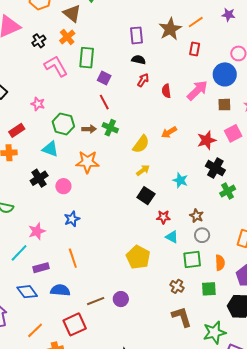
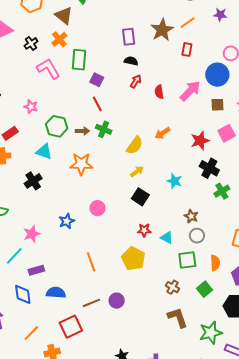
pink circle: (63, 186) -> (98, 208), moved
red star: (163, 217) -> (144, 230), moved
orange line: (73, 258) -> (91, 262), moved
green square: (209, 289) -> (204, 289), turned -35
blue diamond: (27, 292) -> (23, 294), turned 30

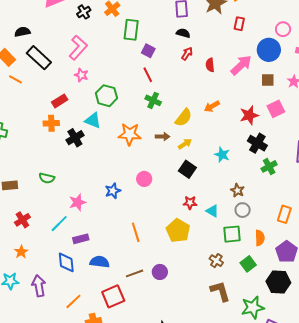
pink L-shape: (48, 69) -> (78, 48), moved, turned 70
brown arrow: (82, 131) -> (163, 137), moved
black cross: (33, 181) -> (75, 138), moved

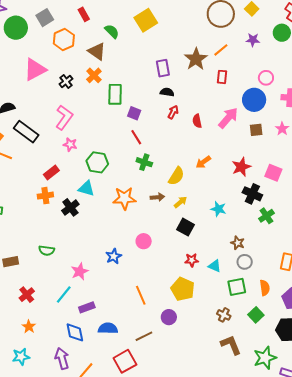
pink square: (276, 109) -> (273, 173), moved, turned -36
purple circle: (160, 272) -> (169, 317), moved
purple arrow: (39, 286) -> (62, 358), moved

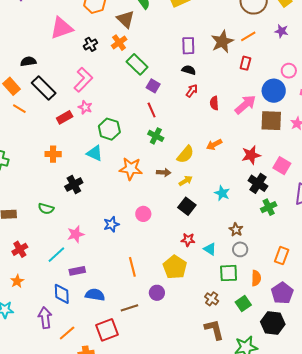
green rectangle: (115, 94) -> (137, 64), turned -55
brown square: (256, 130) -> (271, 121), size x1.6
red rectangle: (51, 173) -> (65, 117), moved
black cross: (70, 207) -> (74, 184), moved

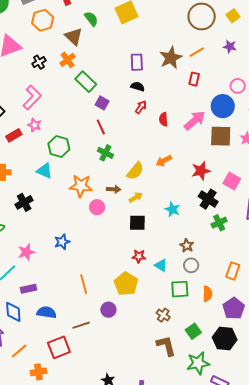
black square: (187, 206) -> (137, 223), turned -36
pink circle: (143, 214) -> (97, 207), moved
green square: (243, 303) -> (193, 331), moved

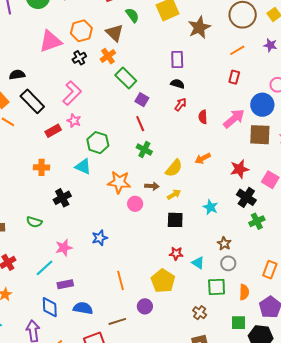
orange hexagon: (43, 20) -> (81, 31), moved
brown star: (171, 58) -> (199, 27), moved
green square: (193, 331) -> (239, 323), moved, turned 35

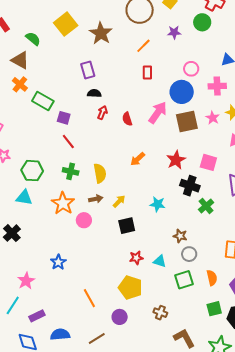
green cross: (144, 150) -> (71, 171), moved
yellow semicircle: (174, 168) -> (100, 173), moved, turned -36
orange star: (119, 182) -> (63, 203), turned -30
brown cross: (200, 313) -> (160, 313), moved

